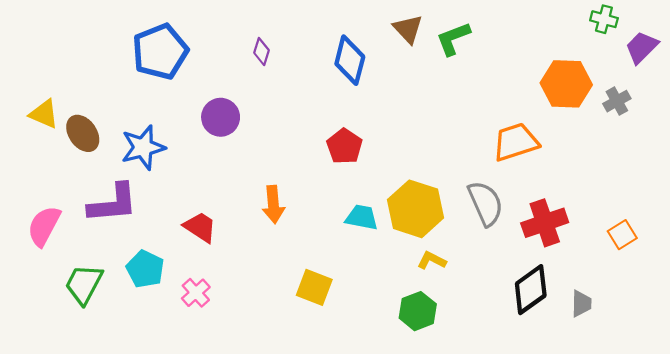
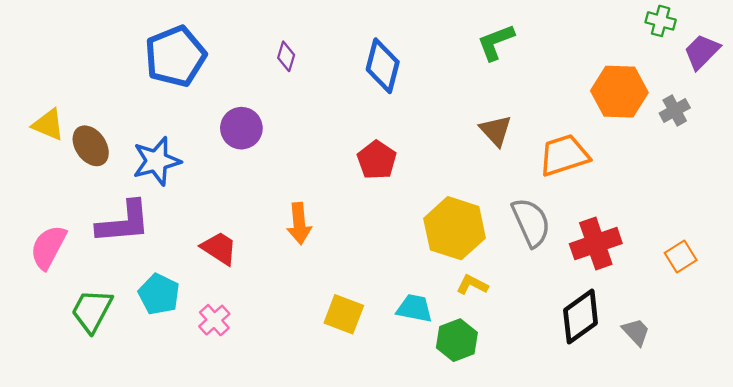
brown triangle: (408, 29) -> (496, 131), moved
cyan trapezoid: (362, 217) -> (414, 308), moved
gray trapezoid: (581, 304) -> (636, 332), turned -44

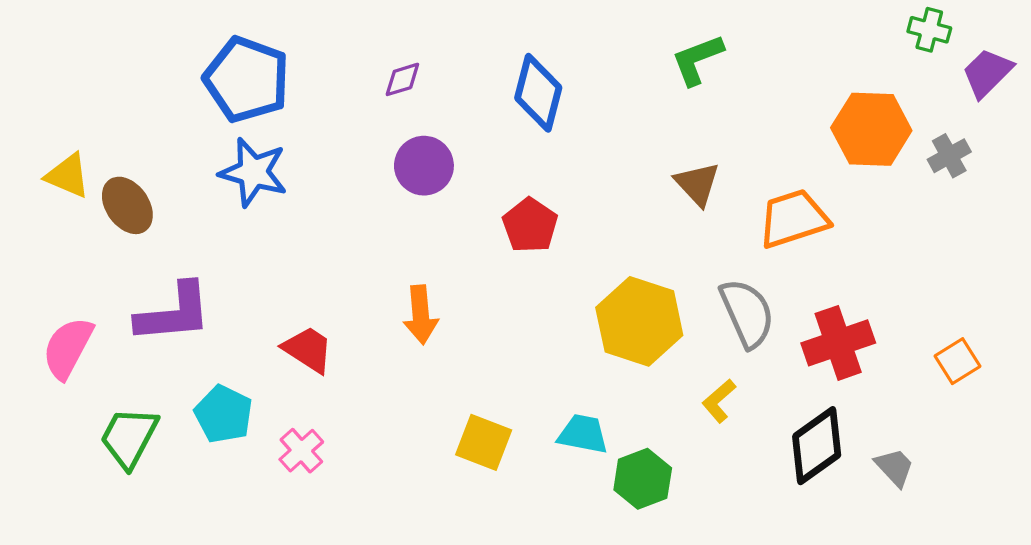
blue pentagon: (175, 56) -> (247, 79), turned -30
purple diamond: (286, 56) -> (402, 79), turned 56
purple circle: (241, 128) -> (424, 166), moved
blue star: (157, 161) -> (253, 172), moved, turned 30
yellow L-shape: (472, 285) -> (719, 401), moved, turned -68

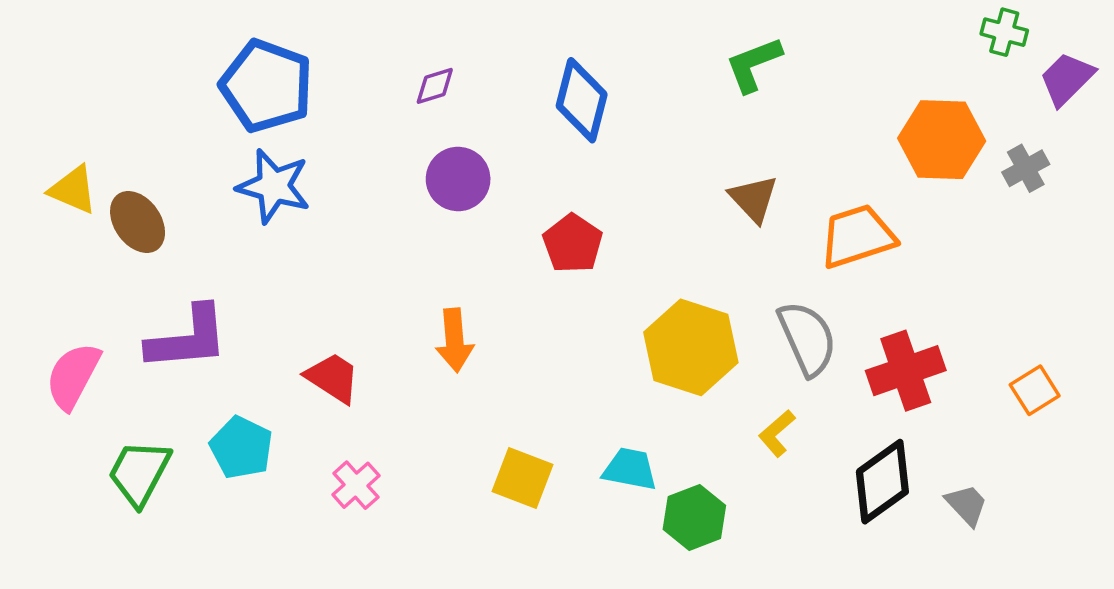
pink cross: (301, 451) -> (356, 485), moved

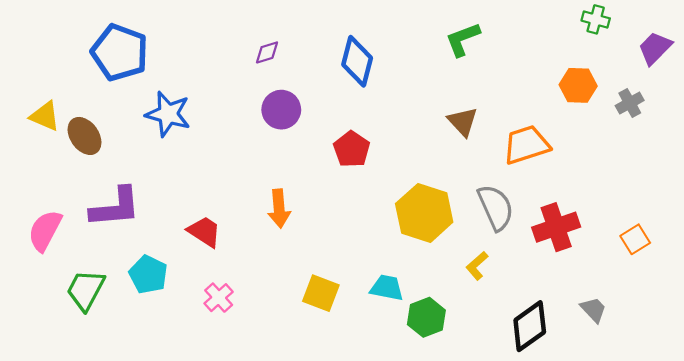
green cross: (1004, 32) -> (596, 19), moved
blue pentagon: (266, 86) -> (120, 52), moved
orange hexagon: (942, 140) -> (578, 85), size x0.7
black diamond: (882, 482) -> (530, 326), moved

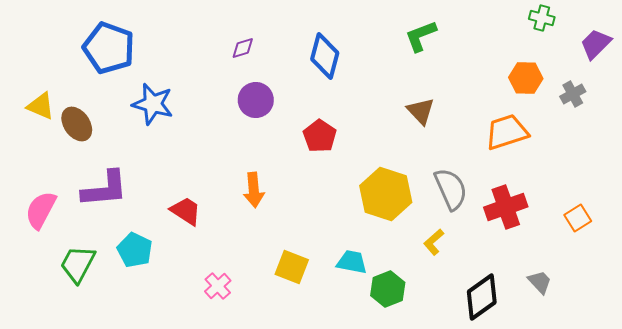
orange trapezoid: (526, 145) -> (507, 132), moved
pink cross: (219, 298) -> (218, 286), moved

